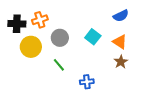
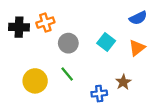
orange triangle: (120, 42) -> (137, 48), turned 49
yellow circle: (31, 47) -> (35, 81), moved
brown star: (121, 62) -> (123, 82), moved

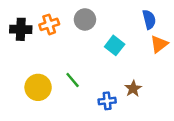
blue semicircle: (138, 18) -> (149, 19), turned -78
gray circle: (68, 43) -> (85, 19), moved
orange triangle: (137, 48) -> (159, 44), moved

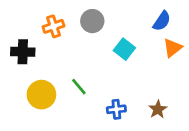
blue semicircle: (149, 19) -> (162, 21), turned 48
black cross: (21, 29) -> (23, 52), moved
brown star: (133, 89) -> (158, 109), moved

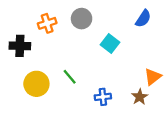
orange triangle: (173, 48) -> (153, 77), moved

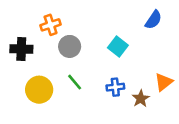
gray circle: (82, 19) -> (70, 46), moved
blue cross: (103, 97) -> (115, 87), moved
brown star: (140, 97) -> (141, 99), moved

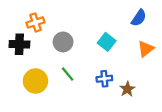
orange cross: (51, 25) -> (35, 22), moved
orange triangle: (164, 82) -> (146, 49), moved

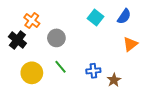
orange cross: (35, 22) -> (32, 21), turned -35
cyan square: (107, 42) -> (95, 17), moved
black cross: (19, 44) -> (17, 40), turned 36

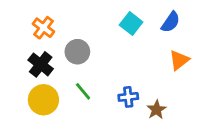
black cross: (17, 40) -> (41, 64), moved

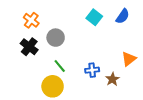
orange triangle: (179, 60) -> (129, 59), moved
yellow circle: (43, 100) -> (53, 86), moved

